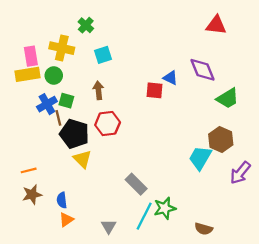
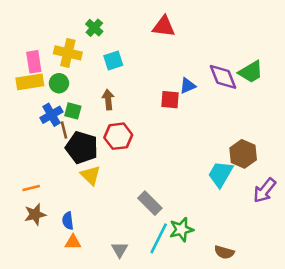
red triangle: (216, 25) -> (164, 26), moved
blue triangle: (170, 78) -> (188, 86), turned -49
green trapezoid: (228, 98) -> (251, 72), moved
orange triangle: (66, 220) -> (73, 242), turned 35

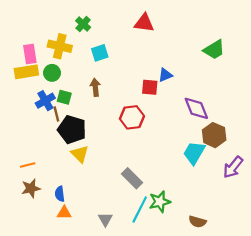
green trapezoid: (251, 72) -> (214, 50), moved
purple diamond: (223, 77) -> (196, 108), moved
red hexagon: (118, 136) -> (132, 117), moved

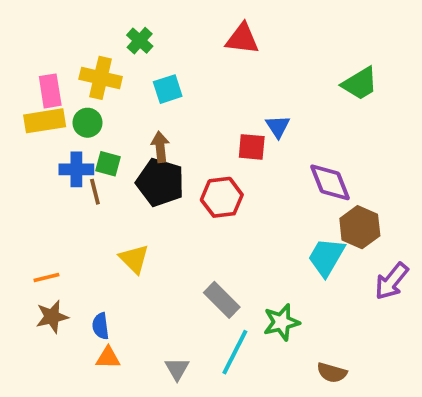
blue triangle: (165, 75) -> (278, 126), turned -40
blue cross: (45, 101) -> (76, 169), turned 30
black pentagon: (72, 129) -> (160, 182), moved
green star: (160, 202) -> (281, 322), moved

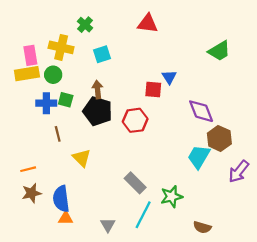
brown line: (95, 192) -> (58, 134), moved
blue semicircle: (101, 326) -> (61, 199), size x1.6

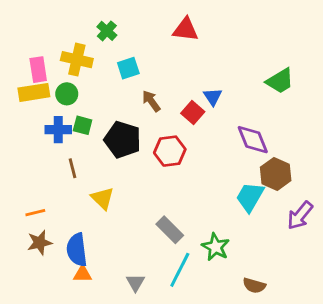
green trapezoid: (219, 51) -> (280, 81), moved
brown arrow: (98, 90) -> (151, 101), moved, turned -30
red square: (153, 90) -> (193, 112), turned 36
green star: (172, 197) -> (216, 247), turned -30

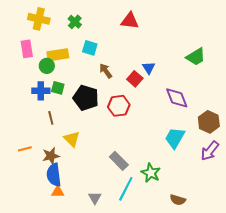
yellow cross: (77, 60) -> (39, 19), moved
cyan square: (128, 68) -> (90, 48), turned 35
yellow rectangle: (34, 92) -> (58, 55), moved
brown hexagon: (276, 174) -> (209, 122), moved
brown star: (40, 243) -> (51, 156), moved

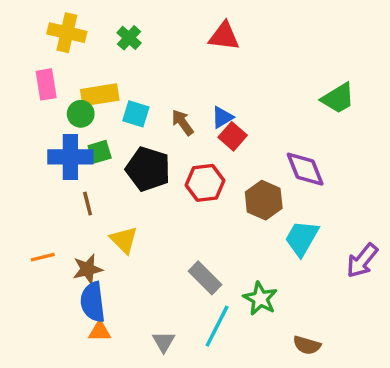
cyan square: (90, 48) -> (136, 114), moved
blue triangle: (149, 68) -> (222, 117), moved, turned 32
green square: (58, 88) -> (100, 152), turned -32
blue cross: (41, 91) -> (70, 157), size x1.4
brown hexagon: (209, 122) -> (264, 200), moved

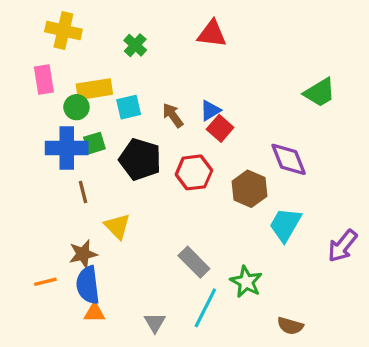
green cross: (129, 38) -> (135, 45), moved
cyan square: (136, 114) -> (129, 107), turned -30
orange line: (43, 257) -> (45, 282), moved

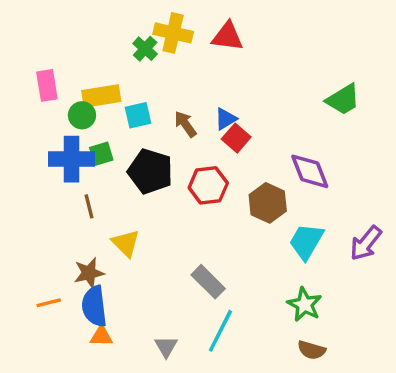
yellow cross: (63, 30) -> (173, 33), moved
purple arrow: (342, 246) -> (366, 243), moved
green star: (246, 282) -> (305, 305), moved

